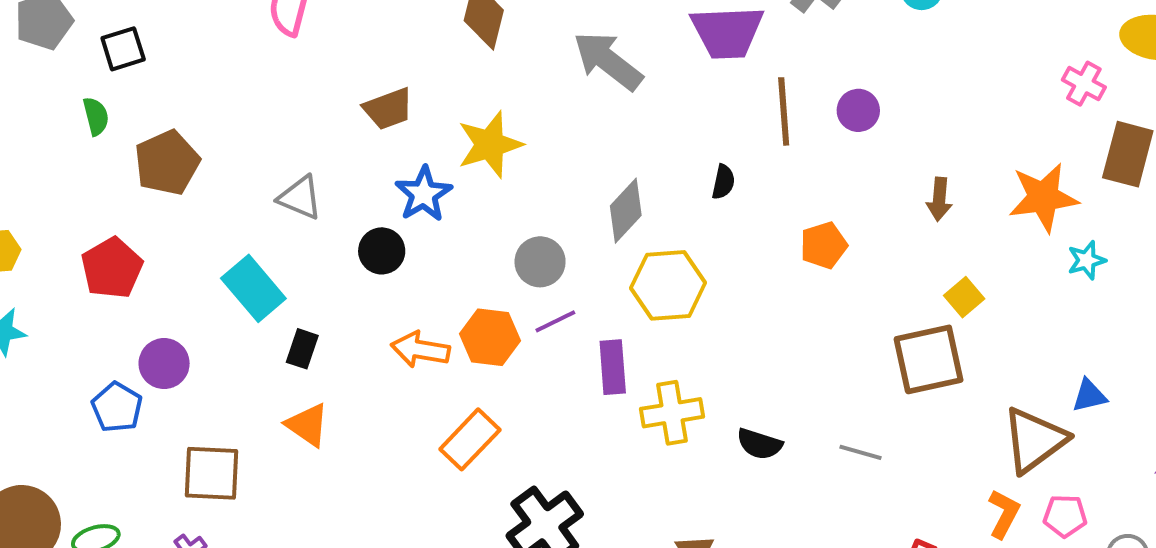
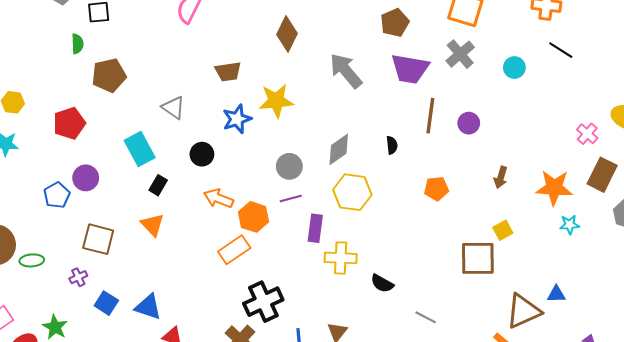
black semicircle: (723, 182) -> (392, 145), turned -30
black circle: (382, 251) -> (202, 154), moved
orange hexagon: (490, 337) -> (254, 217), moved
gray line: (861, 452) -> (426, 317), moved

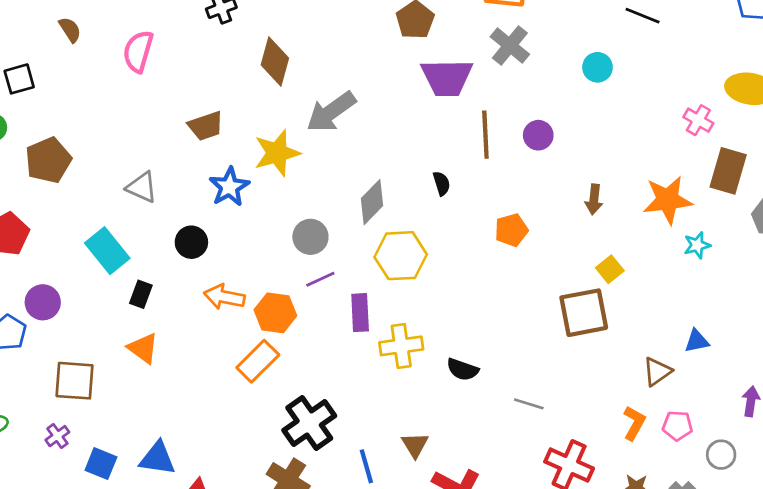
cyan circle: (514, 68) -> (597, 67), moved
gray arrow: (346, 71) -> (331, 112), moved, turned -75
brown triangle: (523, 311) -> (657, 372), size x0.6

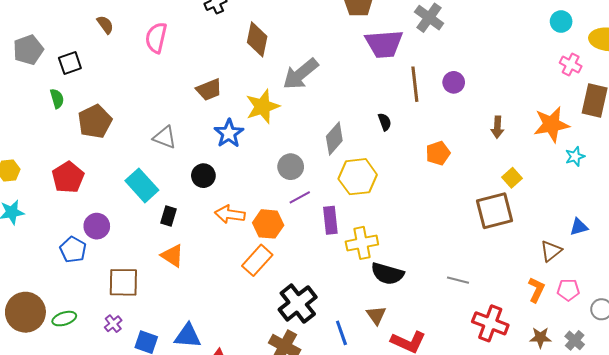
cyan circle: (597, 67) -> (561, 22), moved
black semicircle: (463, 369) -> (387, 274), moved, size x1.4

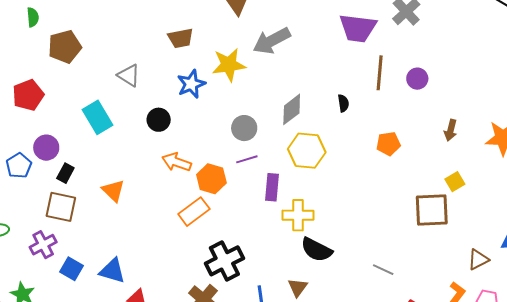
black rectangle: (168, 216) -> (65, 173), moved
purple cross: (113, 324) -> (43, 245), size x1.5

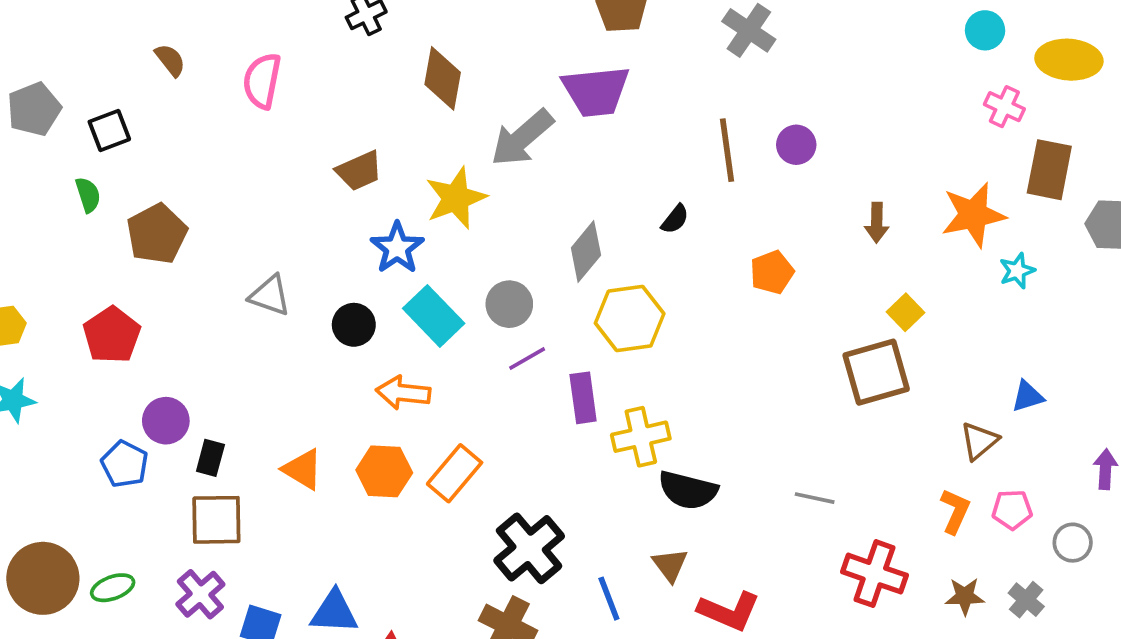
purple trapezoid: (358, 28) -> (596, 91), moved
gray triangle: (129, 75) -> (270, 295), moved
black semicircle: (343, 103) -> (675, 219), turned 60
cyan rectangle: (98, 117) -> (434, 316), moved
orange hexagon: (211, 179) -> (384, 471), moved

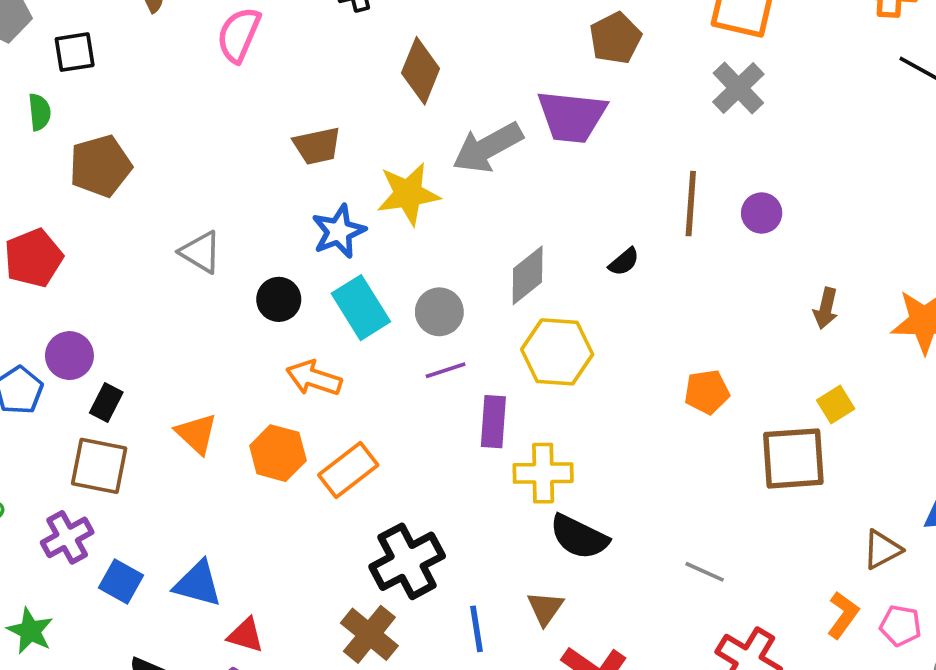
orange pentagon: (772, 272) -> (707, 392), moved

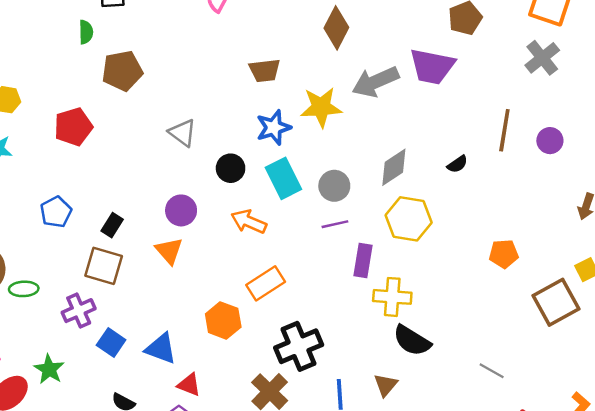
purple circle: (69, 356) -> (181, 210), moved
orange hexagon: (278, 453) -> (223, 320), moved
brown square: (793, 458) -> (556, 302), turned -30

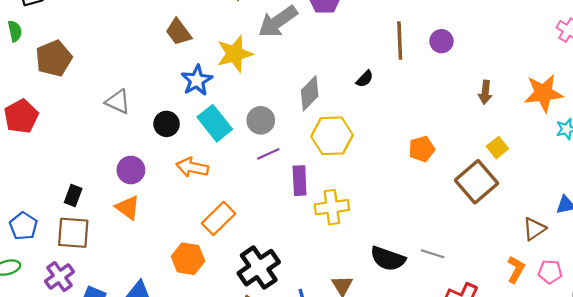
brown trapezoid: (265, 71) -> (178, 32), turned 72
blue pentagon: (56, 212) -> (23, 226), moved
black semicircle: (412, 341) -> (388, 259), moved

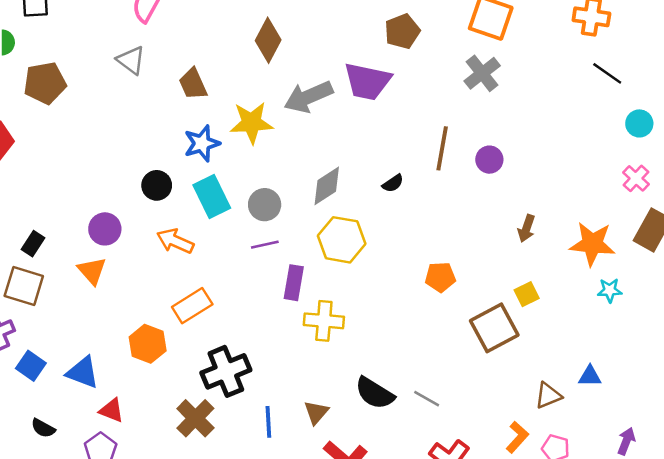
gray triangle: (118, 102) -> (131, 60), moved

